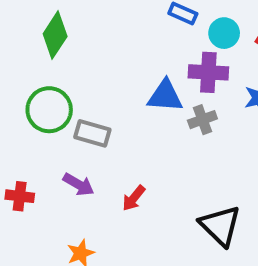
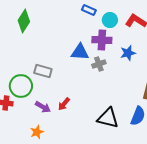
green circle: (49, 110) -> (21, 86), moved
purple arrow: (79, 184) -> (43, 107), moved
black triangle: (220, 226) -> (108, 118), turned -30

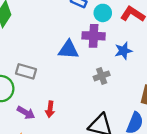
gray cross: (99, 64) -> (102, 76), moved
red arrow: (64, 104) -> (50, 109), turned -32

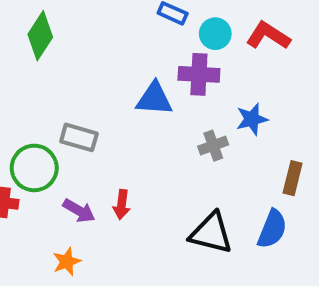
blue star: (123, 51) -> (252, 119), moved

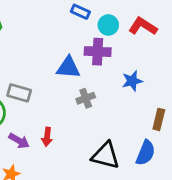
gray cross: (213, 146) -> (86, 98), moved

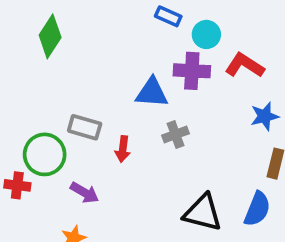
red L-shape: (143, 26) -> (245, 65), moved
blue star: (132, 81) -> (265, 116), moved
red arrow: (47, 137) -> (123, 149), moved

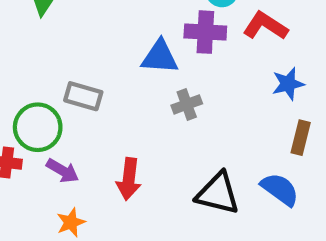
red arrow: (123, 149) -> (129, 179), moved, size x1.4
purple arrow: (85, 193) -> (63, 171), moved
blue semicircle: (257, 209) -> (280, 189), turned -76

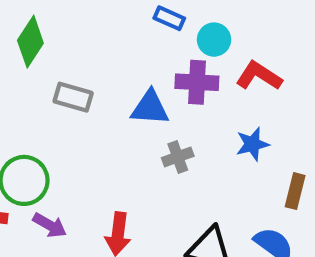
blue star: (288, 84) -> (252, 144), moved
gray rectangle: (83, 96) -> (73, 97), moved

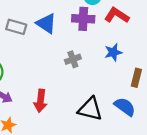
blue triangle: (150, 108) -> (46, 23), moved, turned 30

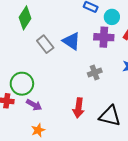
gray rectangle: (16, 27) -> (45, 44), turned 36
red arrow: (40, 101) -> (79, 108), moved

